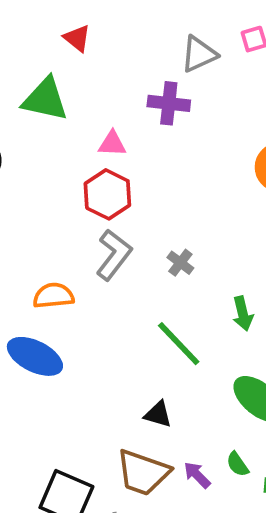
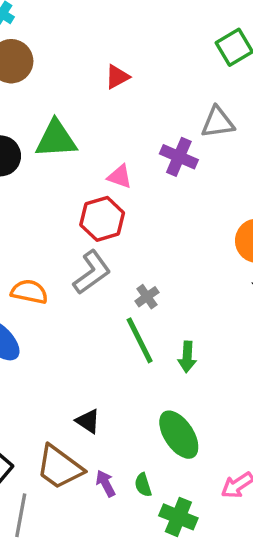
red triangle: (77, 38) -> (117, 77), turned 36
green triangle: (45, 99) -> (56, 139), moved, turned -33
green line: (179, 344) -> (140, 340), moved

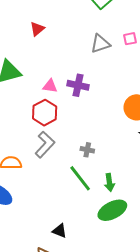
purple cross: (179, 157) -> (78, 85), moved
gray cross: (147, 297) -> (87, 150), moved, turned -32
green ellipse: (179, 435) -> (112, 210), moved, turned -72

